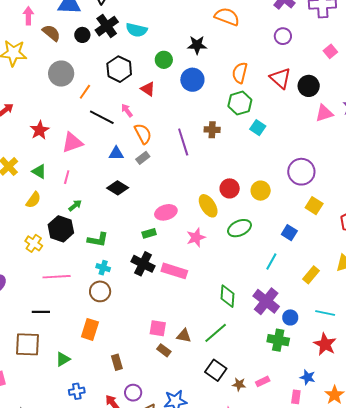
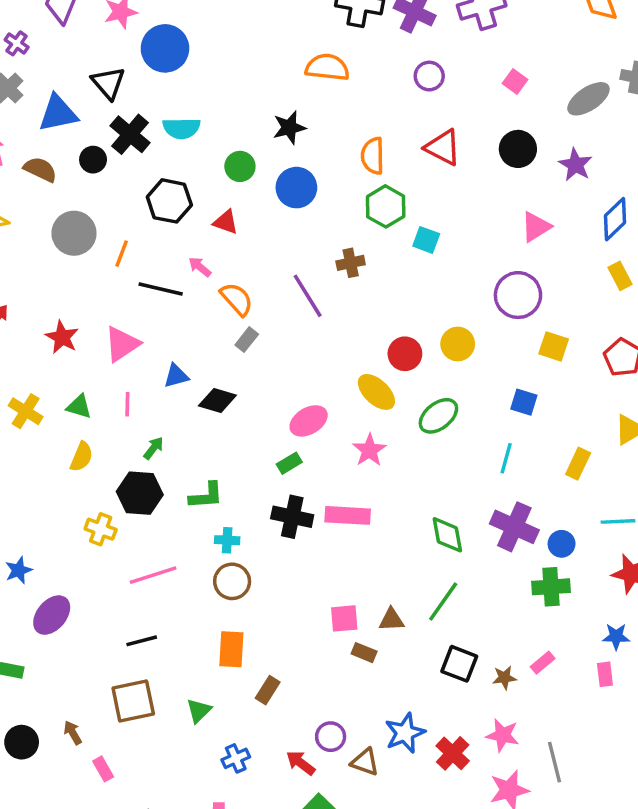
black circle: (309, 86) -> (518, 149), moved
pink triangle: (324, 113) -> (536, 227), moved
blue triangle: (116, 153) -> (176, 376), moved
brown rectangle: (117, 362) -> (268, 690), moved, turned 63

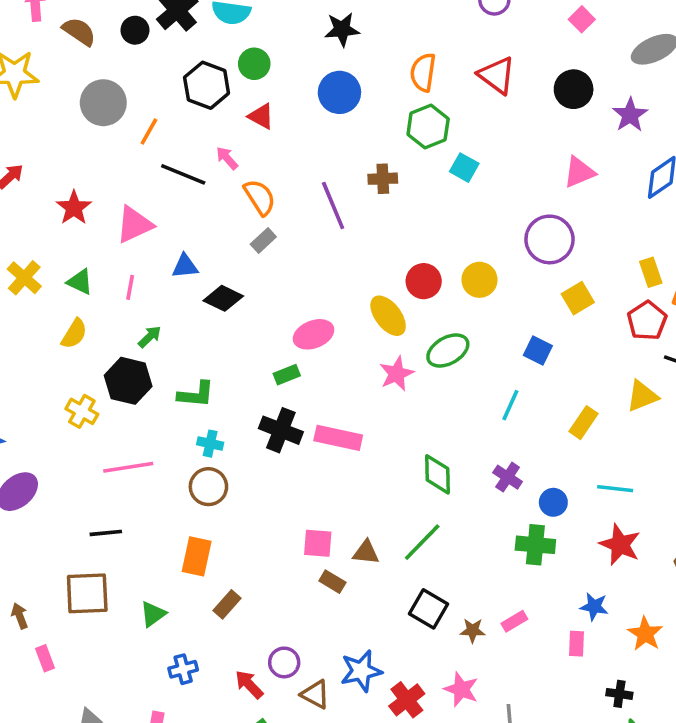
green circle: (240, 166) -> (254, 64), moved
yellow rectangle: (620, 276) -> (651, 272), moved
yellow square: (554, 346) -> (578, 298), turned 32
pink star: (369, 450) -> (397, 374), moved
purple cross: (514, 527) -> (508, 477), size x0.6

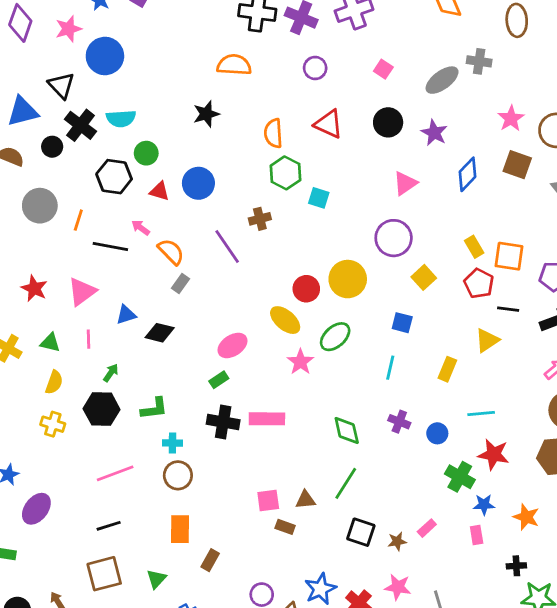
blue circle: (339, 92) -> (198, 183), moved
yellow circle: (479, 280) -> (348, 279), size x1.4
yellow cross: (82, 411) -> (53, 424), moved
green cross: (535, 545) -> (460, 477), moved, turned 36

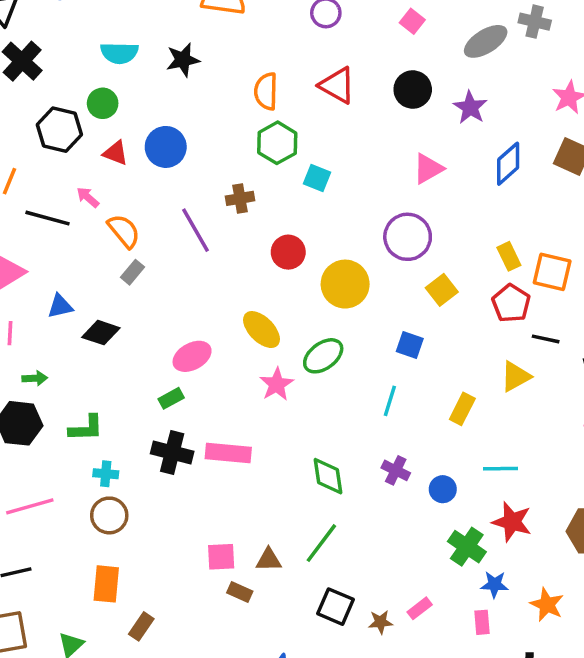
cyan semicircle: (121, 119) -> (119, 53), moved
red circle: (306, 289) -> (288, 252), moved
green arrow: (111, 373) -> (35, 378), turned 48

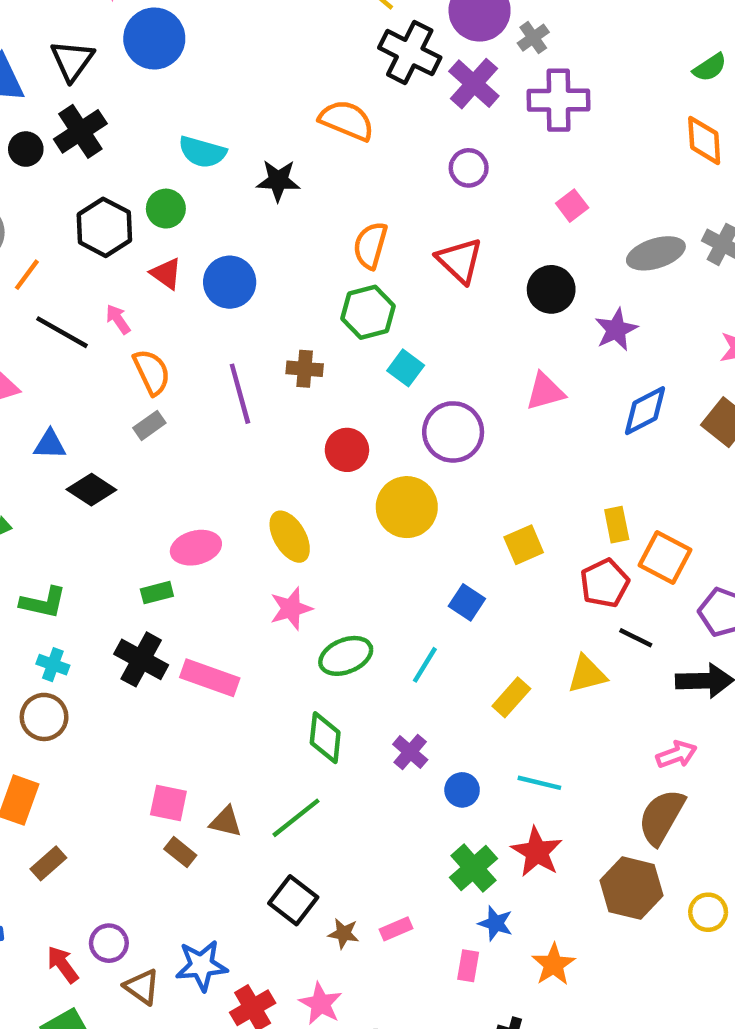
purple circle: (408, 237) -> (453, 432), moved
green ellipse: (323, 356) -> (346, 656), moved

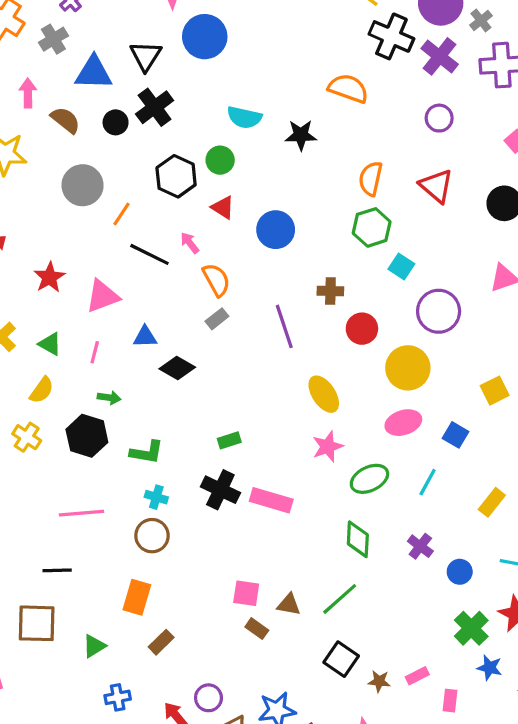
blue circle: (230, 282) -> (276, 230), moved
brown cross: (305, 369) -> (330, 291), moved
purple line: (240, 394) -> (284, 326), moved
pink ellipse: (196, 548) -> (403, 423), moved
pink rectangle: (468, 966) -> (450, 701), moved

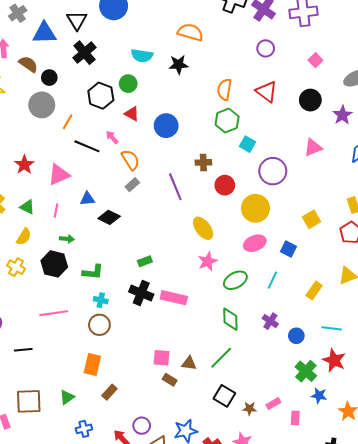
orange semicircle: (348, 88) -> (190, 32), moved
black circle: (116, 122) -> (49, 78), moved
black line: (57, 570) -> (23, 350), moved
brown square: (37, 623) -> (29, 401), moved

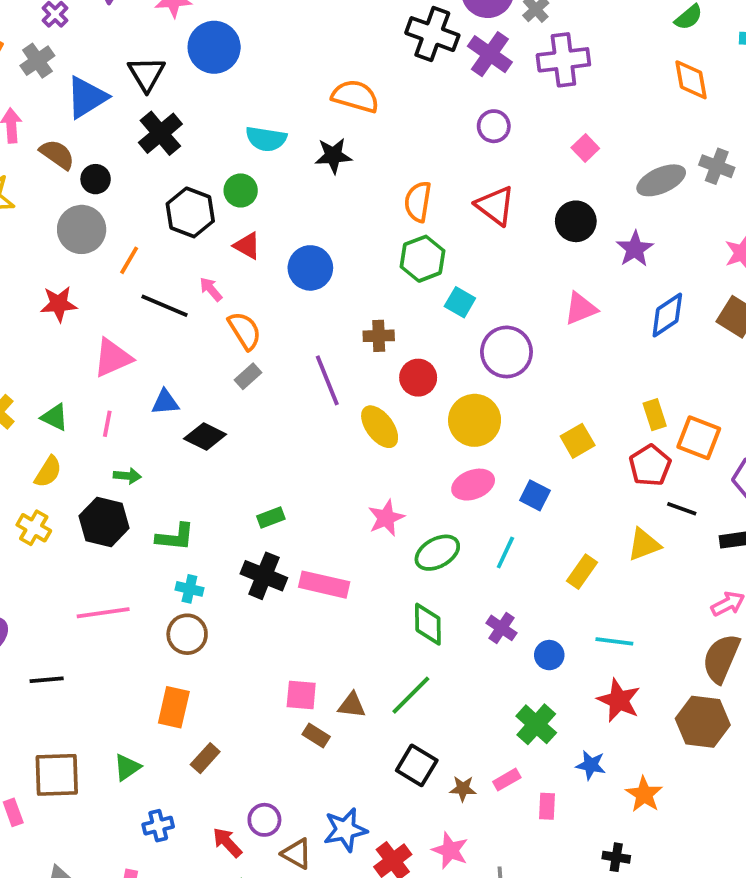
blue triangle: (44, 33) -> (87, 97), turned -30
red star: (24, 165) -> (59, 304), moved, turned 30
yellow ellipse: (203, 228) -> (380, 427), moved
green cross: (306, 371) -> (536, 724), moved

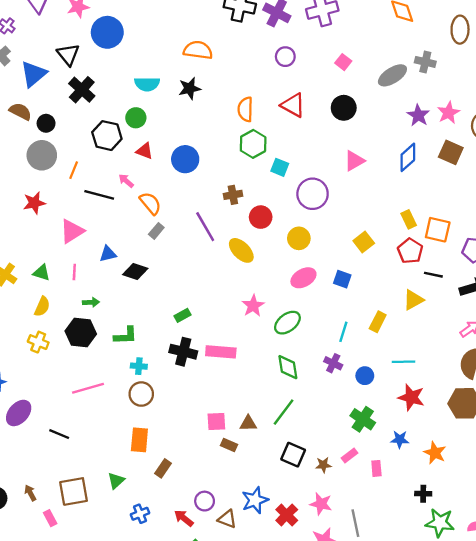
purple star: (635, 249) -> (418, 115), moved
yellow circle: (475, 420) -> (299, 238), size x0.7
cyan line: (505, 552) -> (343, 332), moved
black line: (47, 680) -> (59, 434), turned 36

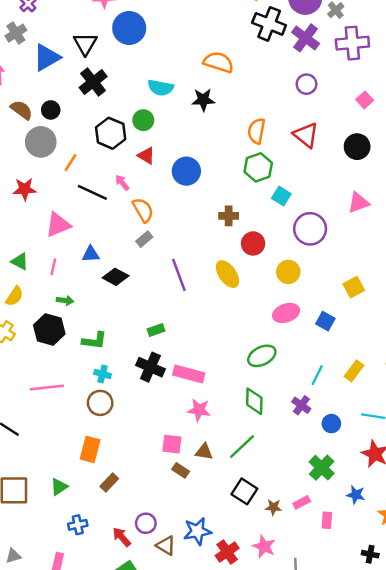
brown semicircle: (20, 111) -> (22, 110), moved
purple line: (205, 227) -> (179, 275), moved
pink star: (253, 306) -> (199, 410), moved, turned 30

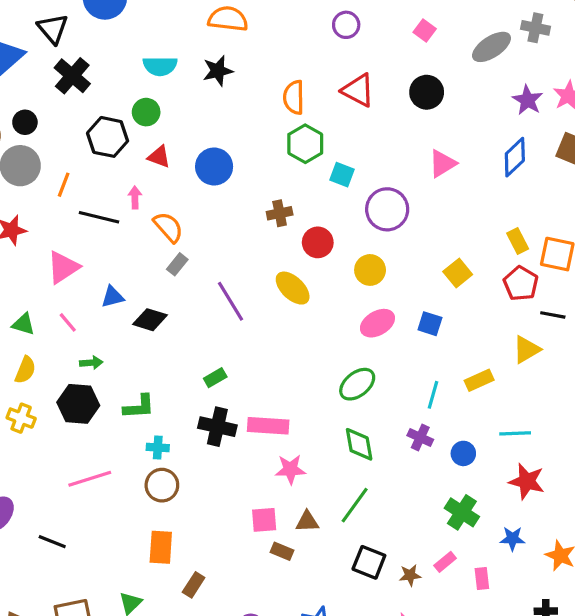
pink arrow: (122, 183) -> (135, 197), turned 49
pink line: (53, 267) -> (68, 322), turned -42
yellow rectangle: (354, 371) -> (479, 380), turned 40

